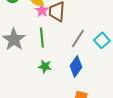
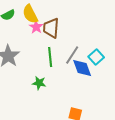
green line: (42, 37) -> (50, 57), moved
blue diamond: (76, 66) -> (82, 68), moved, turned -55

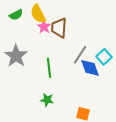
green line: (50, 57) -> (49, 68), moved
green star: (39, 83) -> (47, 100), moved

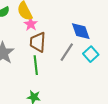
brown trapezoid: (59, 28) -> (38, 42), moved
blue diamond: (90, 68) -> (81, 31), moved

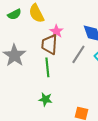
pink star: (31, 24) -> (56, 31), moved

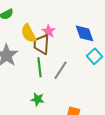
yellow semicircle: (36, 13) -> (28, 33), moved
gray line: (78, 54) -> (60, 70), moved

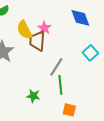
blue diamond: (84, 33) -> (80, 18), moved
green line: (40, 67) -> (60, 85), moved

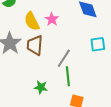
brown trapezoid: (37, 41) -> (35, 45), moved
cyan square: (90, 53) -> (98, 44), turned 35

